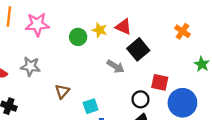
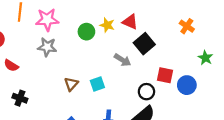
gray star: (30, 66) -> (47, 47), moved
blue circle: (182, 103) -> (187, 85), moved, size x0.7
cyan square: (91, 106) -> (97, 84), moved

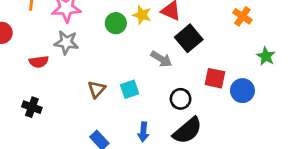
red semicircle: (11, 65) -> (39, 62), moved, turned -40
black circle: (146, 92) -> (181, 99), moved

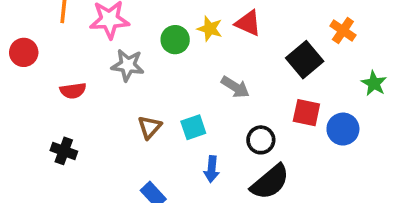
black square: (189, 38) -> (305, 60), moved
gray star: (66, 42) -> (128, 65), moved
blue arrow: (143, 132) -> (212, 169), moved

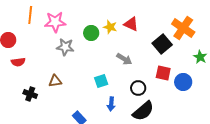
orange cross: (343, 31) -> (183, 28), size x1.6
red semicircle: (73, 91) -> (18, 62), moved
brown triangle: (150, 127) -> (55, 81), moved, turned 40

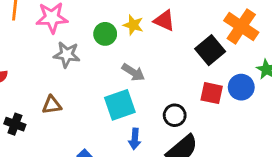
gray arrow: (124, 59) -> (133, 72), moved
cyan square: (101, 81) -> (120, 105), size x1.5
blue circle: (183, 82) -> (241, 87), moved

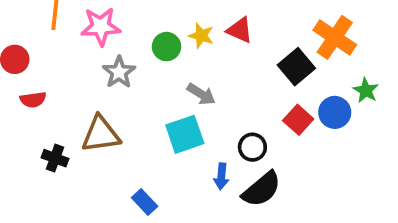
gray star: (67, 55) -> (119, 72), turned 30
red square: (212, 93) -> (298, 120), turned 30
brown triangle: (52, 105) -> (101, 134), size x1.6
blue arrow: (135, 139) -> (221, 176), moved

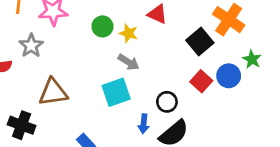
yellow star: (201, 36) -> (129, 33), moved
gray star: (119, 72) -> (31, 46), moved
black cross: (55, 158) -> (22, 125), moved, size x1.4

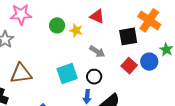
black square: (200, 42) -> (128, 36), turned 30
gray arrow: (129, 62) -> (97, 51), moved
black circle: (167, 102) -> (94, 77), moved

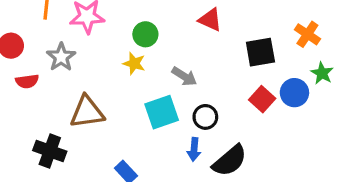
orange cross: (149, 20) -> (307, 34), moved, size x0.7
yellow star: (76, 30) -> (134, 63), moved
gray arrow: (97, 51) -> (184, 76), moved

